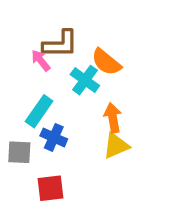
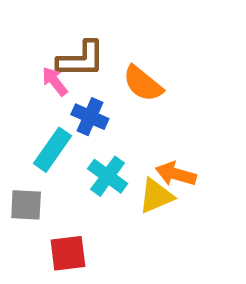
cyan cross: (85, 80) -> (108, 176), moved
orange arrow: (113, 118) -> (176, 174), moved, turned -64
blue cross: (54, 137) -> (90, 117), moved

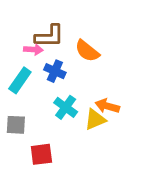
pink arrow: (55, 81) -> (33, 50), turned 132
cyan rectangle: (52, 150) -> (20, 80), moved

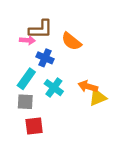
cyan rectangle: (20, 80) -> (26, 79), moved
yellow triangle: (95, 119) -> (98, 97), moved
gray square: (16, 125) -> (25, 102), moved

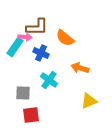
cyan rectangle: (26, 79) -> (15, 47), moved
orange arrow: (88, 86) -> (80, 68), moved
yellow triangle: (98, 97) -> (89, 101), moved

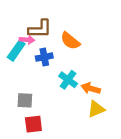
blue cross: (41, 53) -> (44, 57), turned -35
orange arrow: (80, 68) -> (91, 88), moved
cyan cross: (49, 80) -> (68, 80), moved

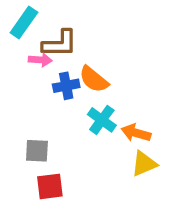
orange semicircle: (70, 41) -> (94, 79), moved
cyan rectangle: (16, 51) -> (24, 23), moved

